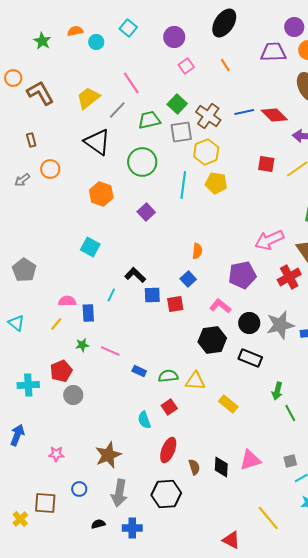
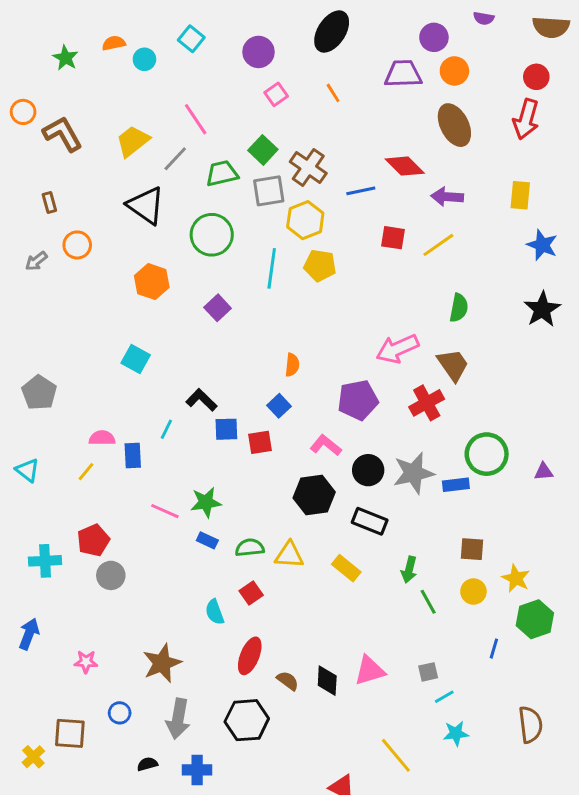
blue line: (244, 112) -> (361, 191), moved
green star: (82, 345) -> (206, 502), moved, size x1.5
yellow rectangle: (228, 404) -> (346, 568), moved
brown semicircle: (194, 467) -> (288, 681), turned -35

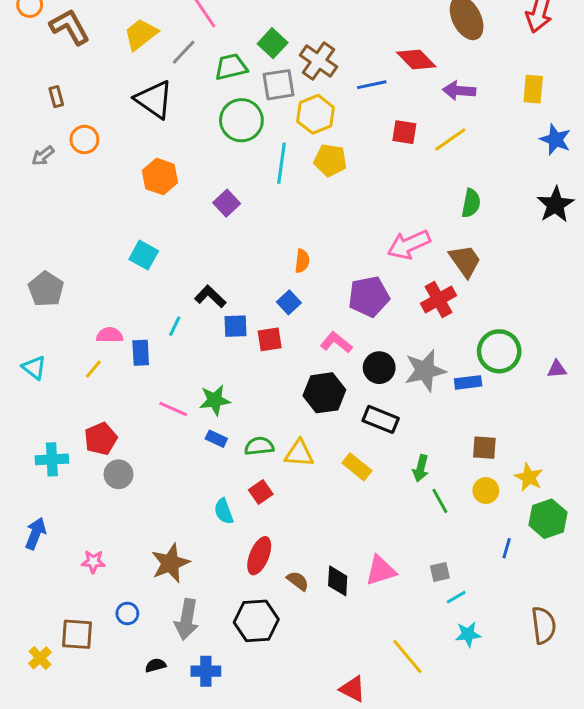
green circle: (212, 235) -> (241, 120), moved

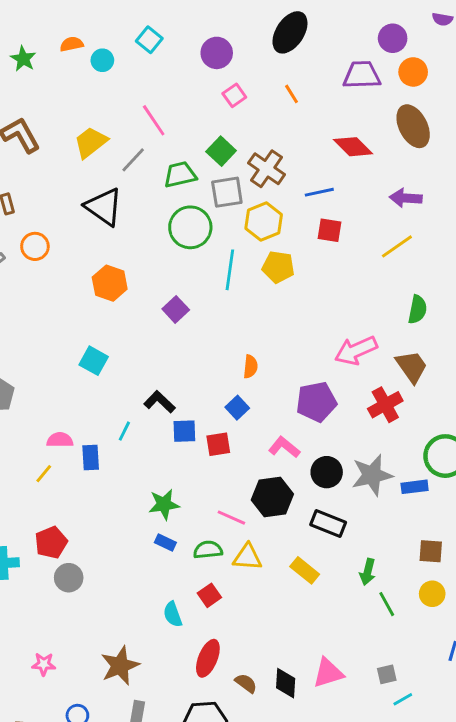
red diamond: (416, 60) -> (353, 147), moved
red square: (404, 132) -> (330, 230), moved
pink line: (173, 409) -> (231, 518), moved

